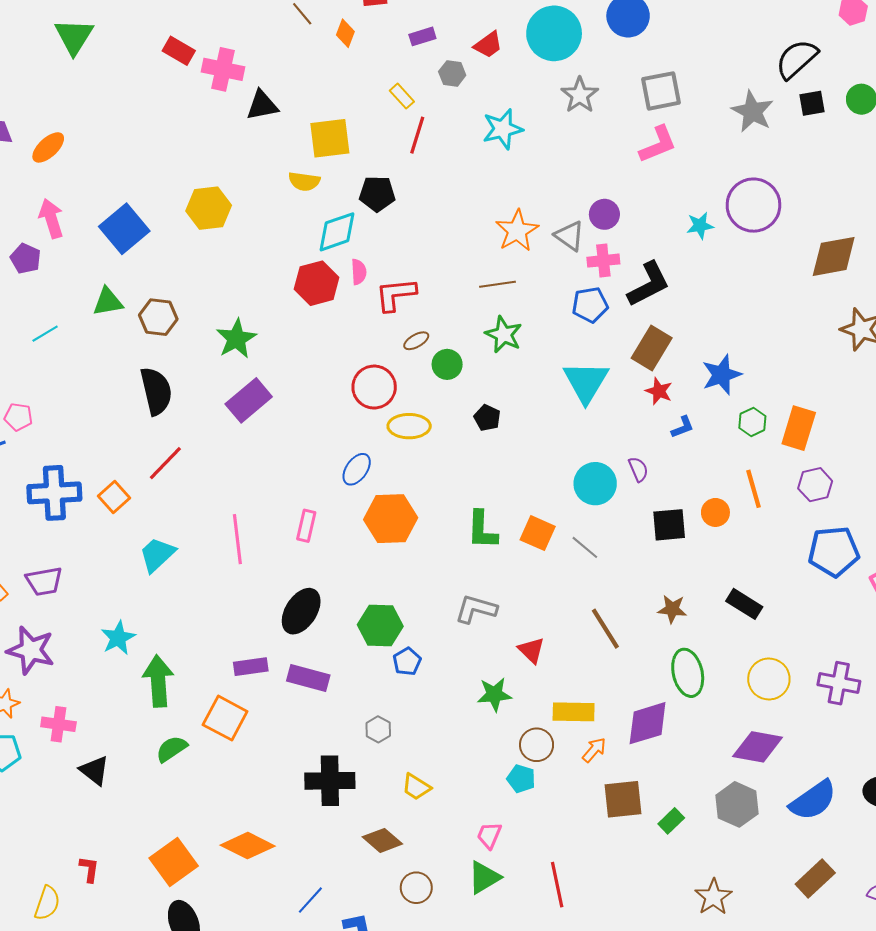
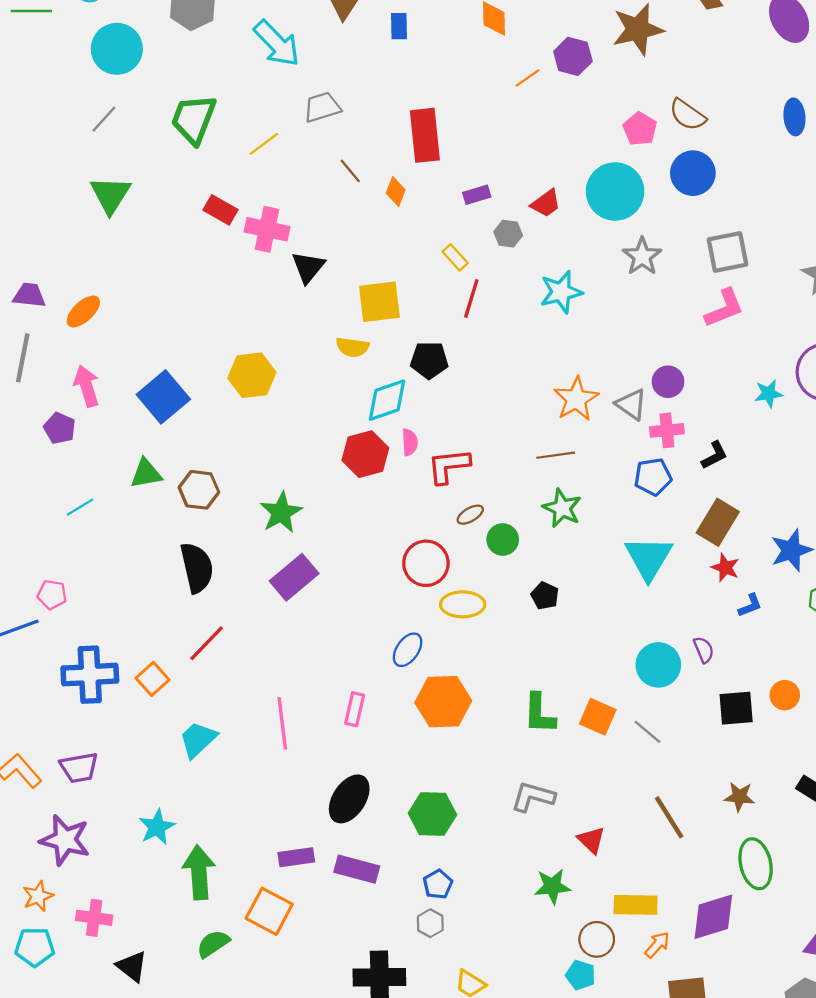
black triangle: (262, 105) -> (308, 267), turned -40
black L-shape: (649, 284) -> (715, 455), size x0.6
blue pentagon: (407, 662) -> (438, 884), moved

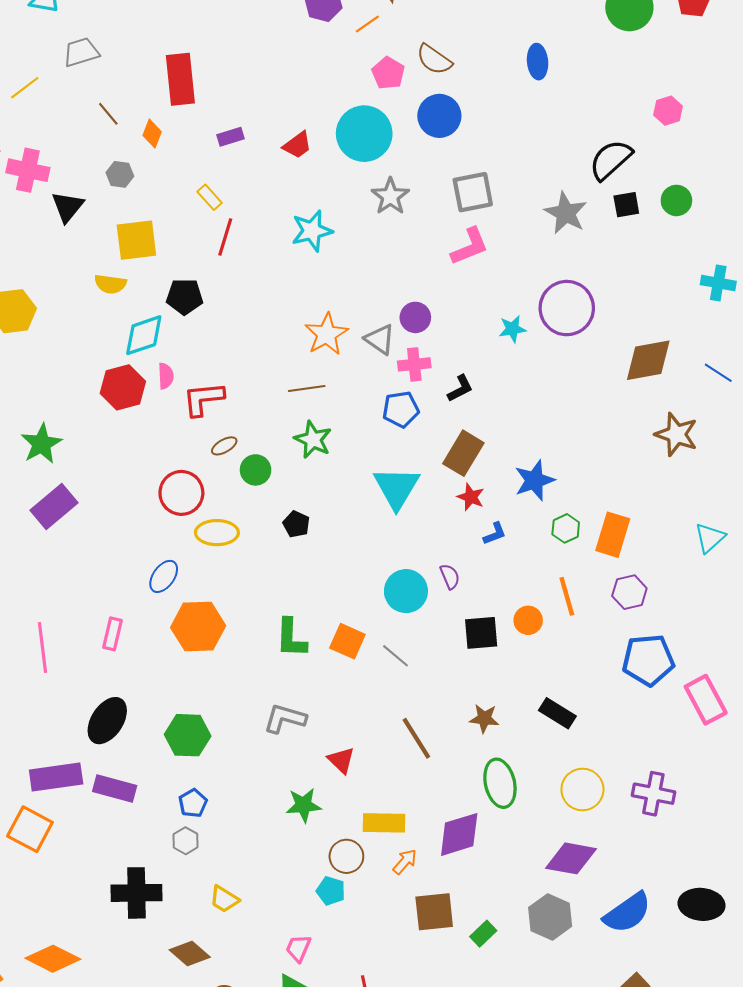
orange line: (528, 78) -> (367, 24), moved
gray hexagon: (508, 234) -> (120, 174), moved
purple rectangle: (296, 857) -> (56, 777), size x1.5

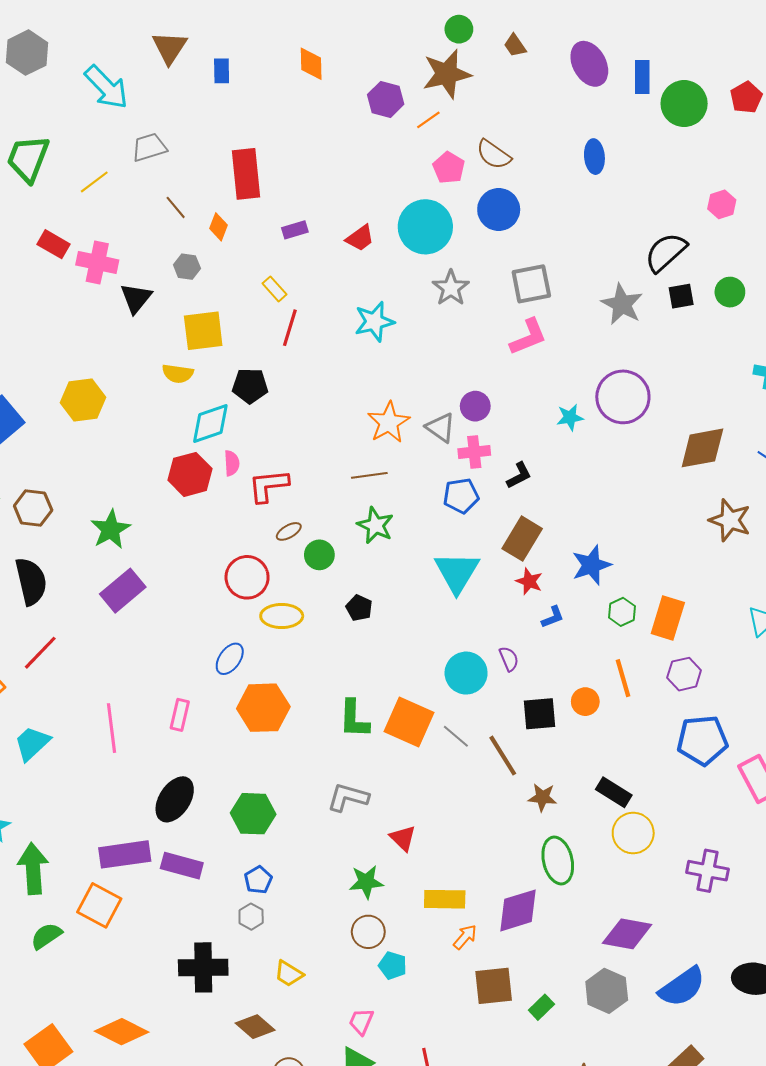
orange square: (347, 641) -> (409, 722), size x1.4
brown line: (416, 738) -> (503, 756), moved
yellow circle: (582, 790) -> (633, 833), moved
brown circle: (346, 856) -> (368, 932), moved

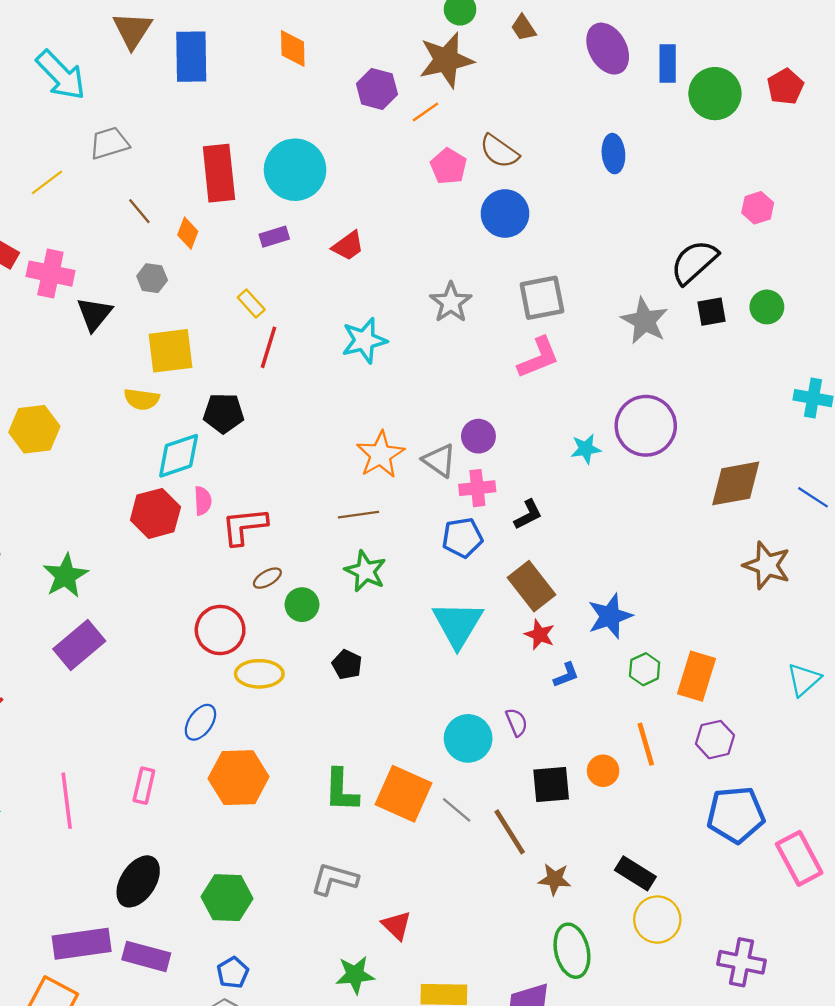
blue rectangle: (222, 71) -> (191, 57), size x1.8
cyan circle: (425, 227) -> (295, 170), moved
brown rectangle: (522, 539) -> (532, 586), turned -69

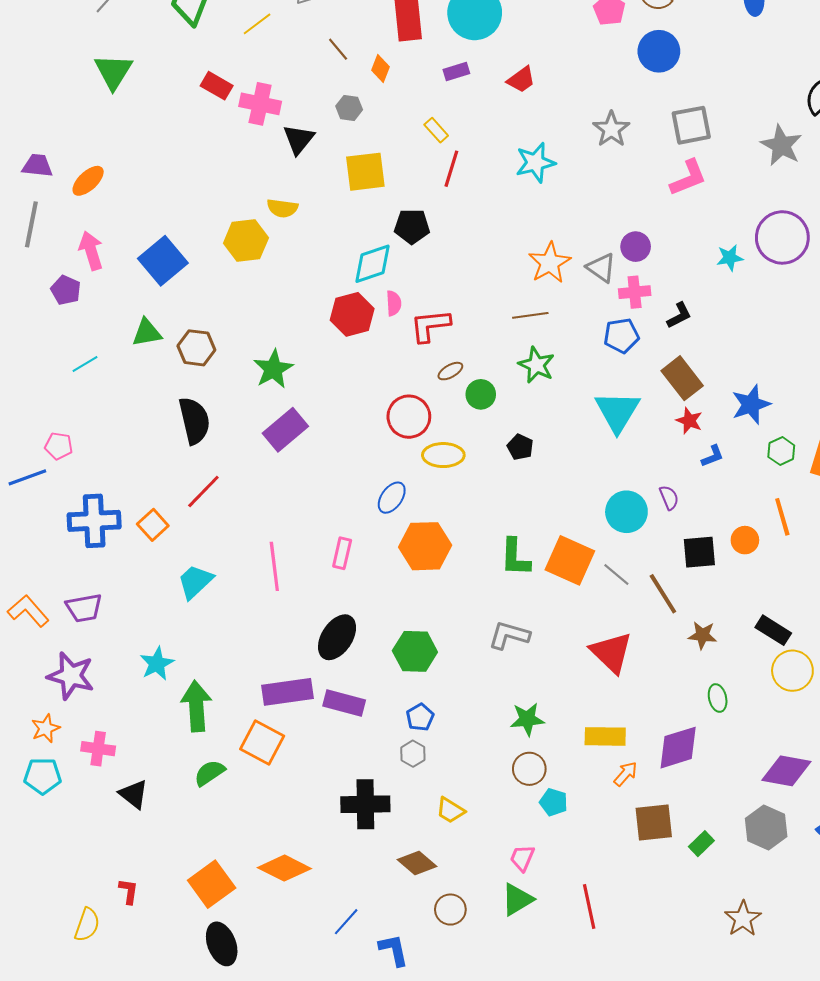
yellow semicircle: (142, 399) -> (282, 208), moved
red triangle: (397, 925) -> (611, 652), moved, size x1.6
green ellipse: (572, 951) -> (718, 698), size x0.6

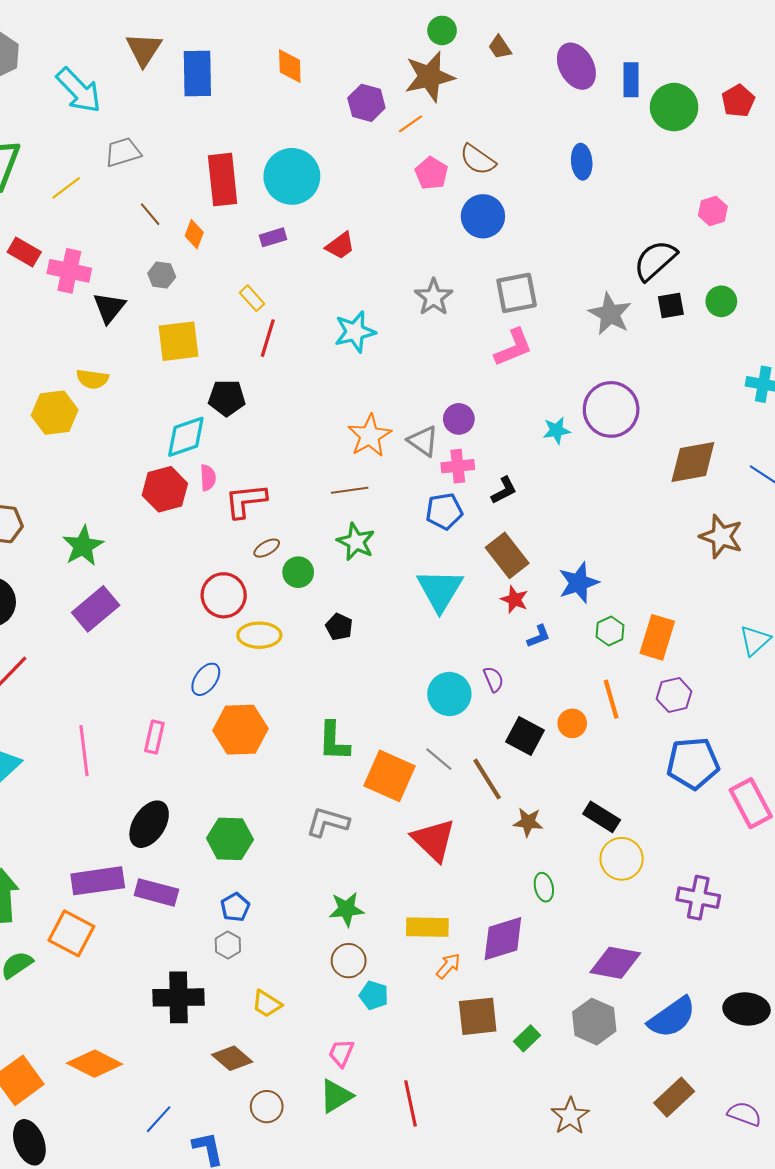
black square: (699, 552) -> (525, 736), turned 33
orange square: (570, 560) -> (390, 776), moved

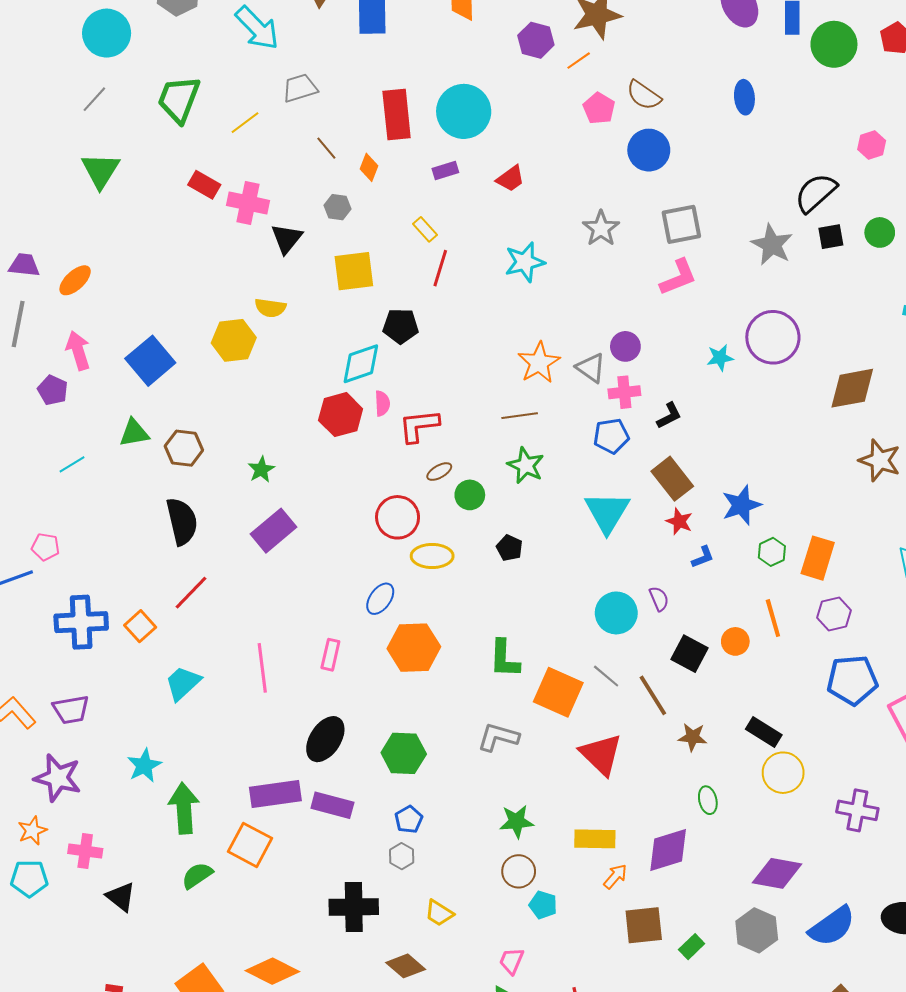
green star: (83, 546) -> (261, 470), size x0.7

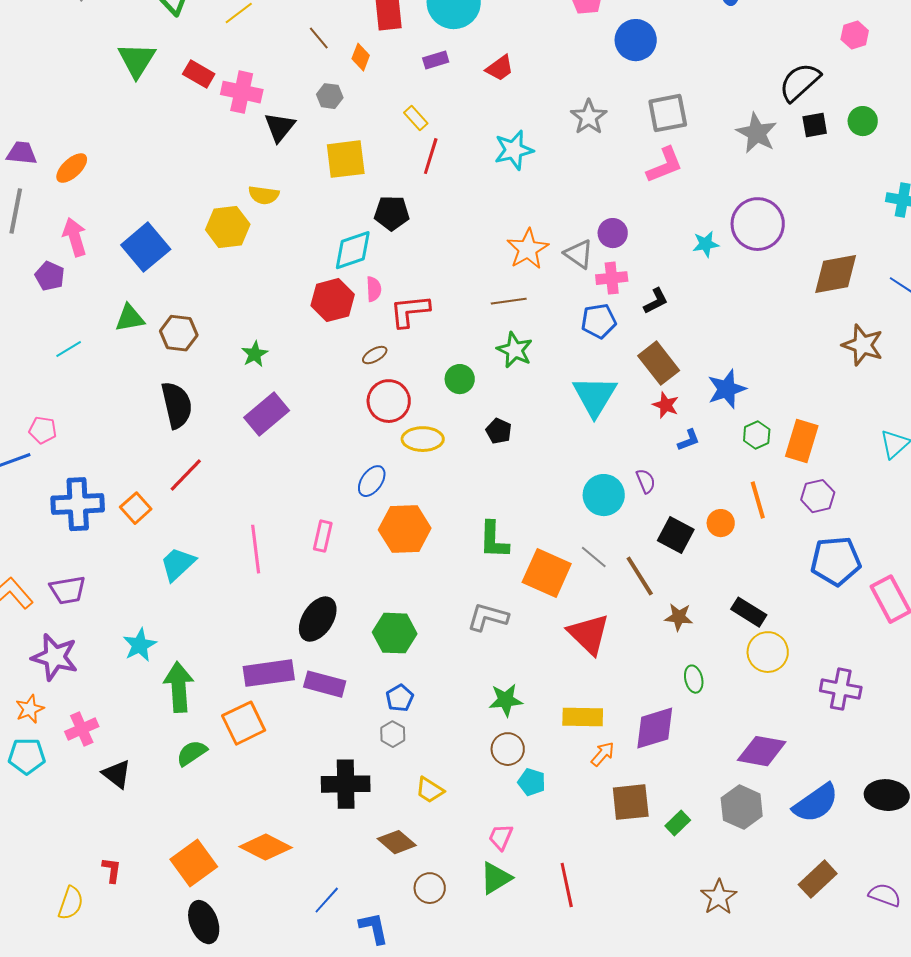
green triangle: (100, 170) -> (137, 60), moved
brown ellipse: (439, 472) -> (375, 355), moved
orange square: (250, 845) -> (244, 723), turned 36
pink cross: (85, 851) -> (82, 729), turned -32

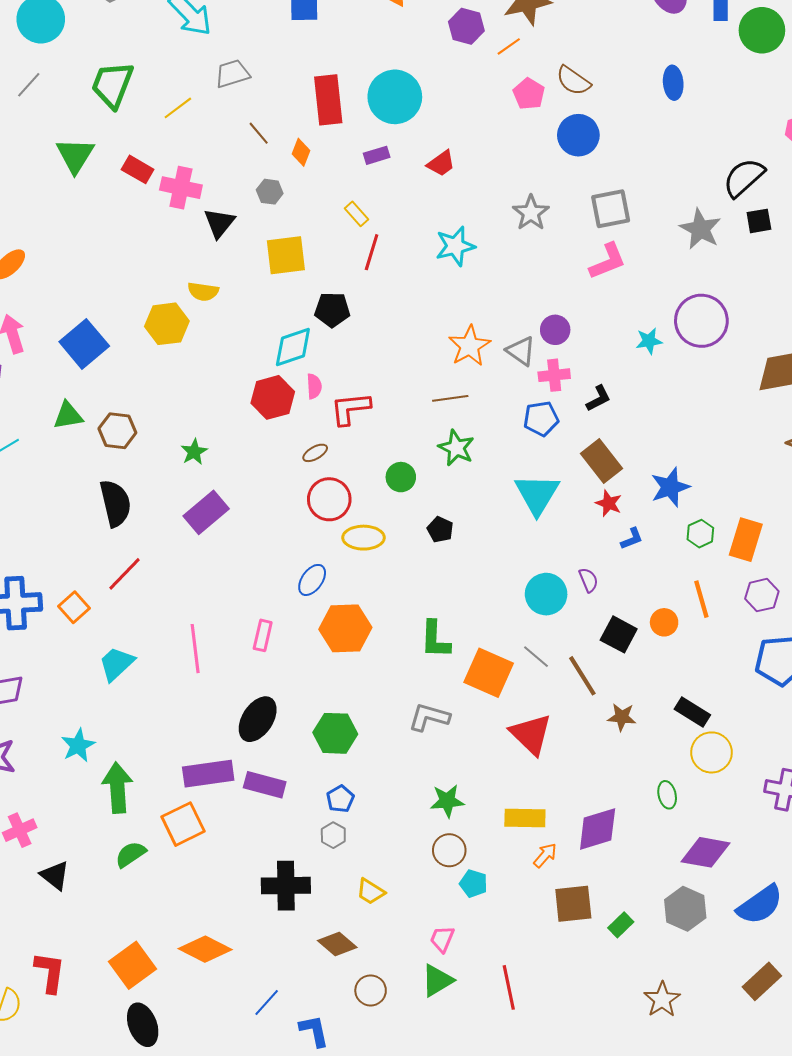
green ellipse: (694, 679) -> (667, 795), moved
red L-shape: (112, 870) -> (50, 972), size x1.6

